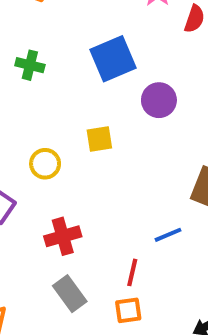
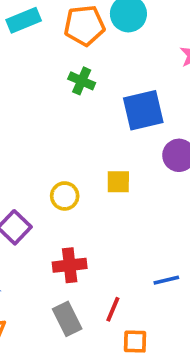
green cross: (30, 65) -> (82, 81), moved
red line: (132, 272) -> (113, 309), moved
orange square: (128, 310) -> (135, 342), moved

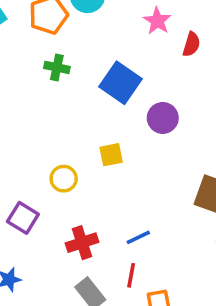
blue square: (143, 110) -> (120, 83), turned -30
blue line: (166, 280) -> (138, 237), moved

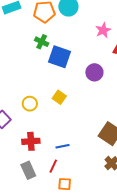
blue square: (120, 83) -> (59, 57), moved, turned -30
purple circle: (163, 118) -> (94, 72), moved
yellow square: (111, 155) -> (59, 97), turned 32

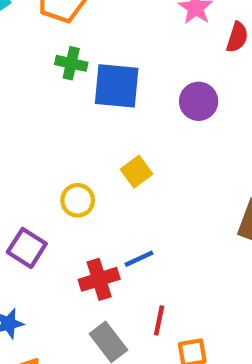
yellow square: (59, 97) -> (136, 172), turned 32
blue line: (63, 146) -> (139, 259), moved

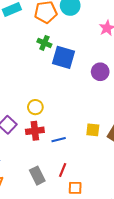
yellow square: (136, 172) -> (93, 130), moved, turned 32
red cross: (99, 279) -> (35, 131), moved

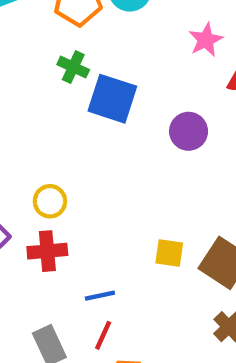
blue line: (59, 140) -> (100, 296), moved

